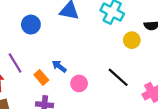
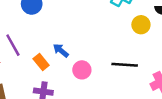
black line: (118, 77) -> (125, 65), turned -40

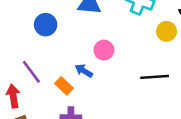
pink circle: (82, 70) -> (104, 50), moved

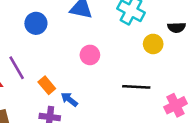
blue arrow: (84, 71) -> (69, 99), moved

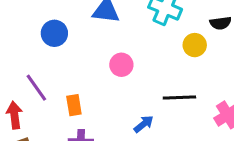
orange rectangle: (47, 85) -> (74, 105), turned 36
blue arrow: (69, 99) -> (144, 124), moved, turned 108

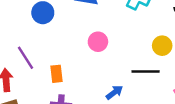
yellow circle: (195, 45) -> (162, 46), moved

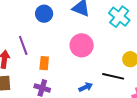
pink circle: (98, 42) -> (82, 45), size x1.5

